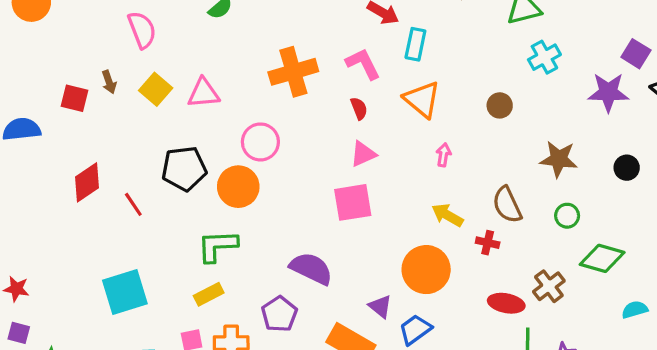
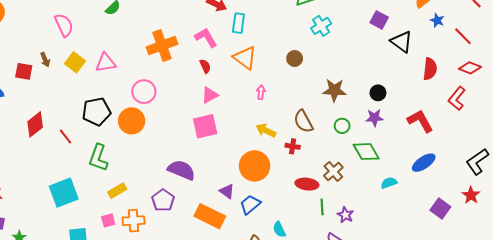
purple star: (608, 92) -> (374, 118), moved, size x0.7
green L-shape: (217, 246) -> (98, 158), moved, turned -64
green diamond: (602, 258) -> (366, 152), turned 48

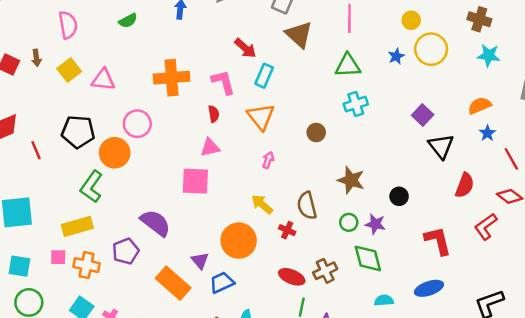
purple star: (374, 118) -> (375, 224), moved
green L-shape: (98, 158) -> (91, 187), moved
yellow rectangle: (117, 191) -> (77, 226), size x1.4

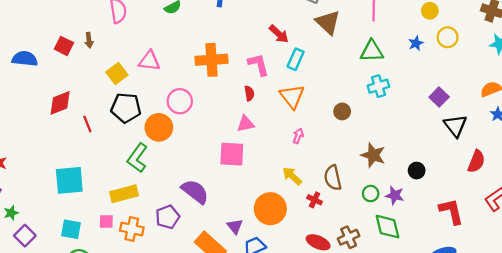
yellow circle: (431, 49) -> (448, 37), size x0.7
yellow square: (69, 70) -> (117, 73), moved

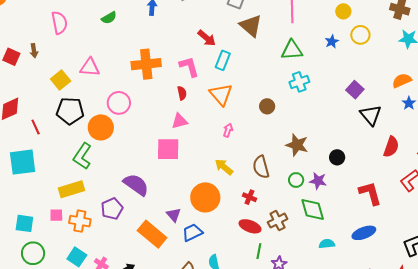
cyan square: (69, 180) -> (23, 162), moved
red cross: (315, 200) -> (249, 197), moved

